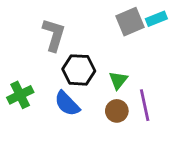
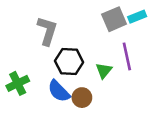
purple line: (145, 105) -> (127, 56), moved
brown circle: (117, 111) -> (82, 98), moved

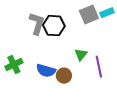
purple line: (127, 56) -> (99, 67), moved
black hexagon: (69, 62) -> (54, 26), moved
blue semicircle: (59, 91) -> (46, 71), turned -30

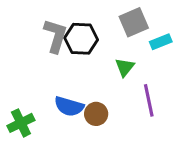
cyan rectangle: (107, 13) -> (161, 42), moved
green triangle: (81, 55) -> (125, 67), moved
green cross: (14, 65) -> (21, 123), moved

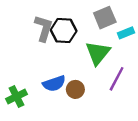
green triangle: (125, 67) -> (98, 53), size x1.6
purple line: (149, 100) -> (117, 79), turned 40
blue semicircle: (69, 106) -> (54, 84), turned -35

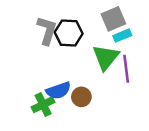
cyan rectangle: (126, 33) -> (122, 36), moved
purple line: (117, 79) -> (126, 69), moved, turned -35
green cross: (16, 96) -> (43, 105), moved

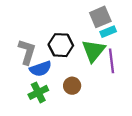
gray L-shape: (47, 30) -> (27, 52), moved
black hexagon: (69, 33) -> (61, 45), moved
blue semicircle: (58, 90) -> (41, 69), moved

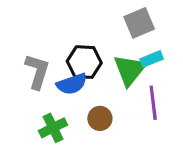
cyan rectangle: (108, 32) -> (152, 59), moved
purple line: (112, 61) -> (153, 103), moved
blue semicircle: (41, 69) -> (72, 84), moved

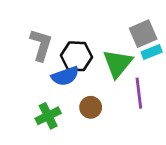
gray square: (139, 23) -> (143, 34), moved
cyan rectangle: (152, 59) -> (152, 52), moved
gray L-shape: (37, 71) -> (41, 45), moved

